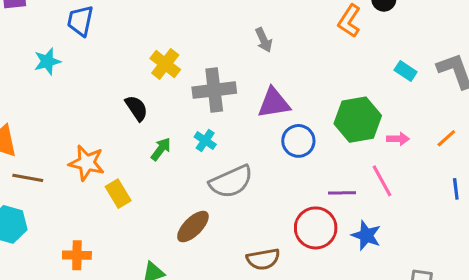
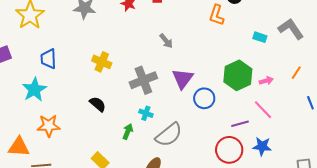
cyan star: (47, 61) -> (34, 90), size x1.4
yellow cross: (165, 64) -> (102, 62), moved
purple triangle: (274, 103) -> (183, 79), turned -30
green arrow: (161, 149) -> (128, 132), moved
orange star: (87, 163) -> (49, 126), moved

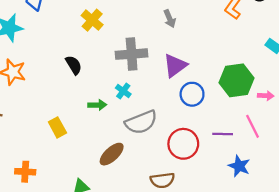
green arrow: (128, 132) -> (97, 105), turned 49
red circle: (229, 150) -> (183, 144), moved

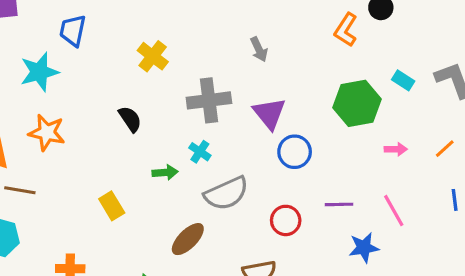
purple triangle: (175, 65) -> (269, 113), turned -30
green hexagon: (237, 80) -> (357, 103), moved
pink line: (252, 126) -> (394, 211), moved
red circle: (183, 144) -> (286, 220), size x0.7
blue star: (239, 166) -> (364, 248), turned -30

